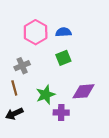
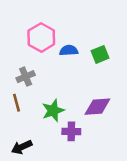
blue semicircle: (63, 32) -> (69, 50), moved
green square: (63, 58) -> (100, 54), moved
black arrow: (14, 114) -> (22, 147), moved

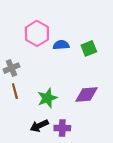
gray cross: (26, 77) -> (11, 68), moved
purple cross: (71, 131) -> (62, 128), moved
black arrow: (22, 147) -> (39, 126), moved

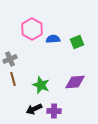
green star: (47, 98) -> (41, 85), turned -30

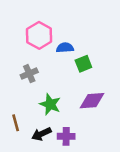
green square: (77, 42) -> (83, 64), moved
gray cross: (10, 59) -> (29, 74), moved
brown line: (13, 79) -> (16, 123), moved

